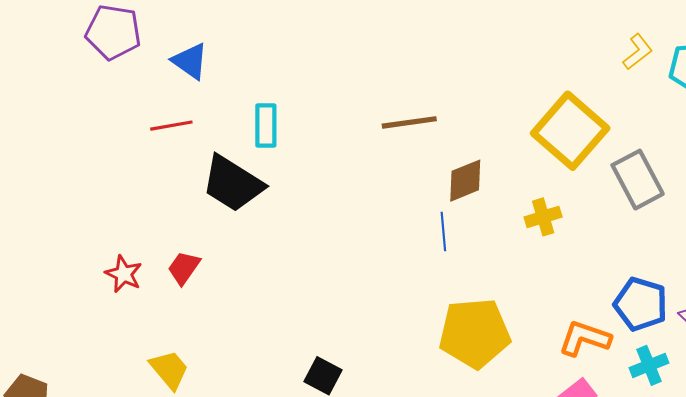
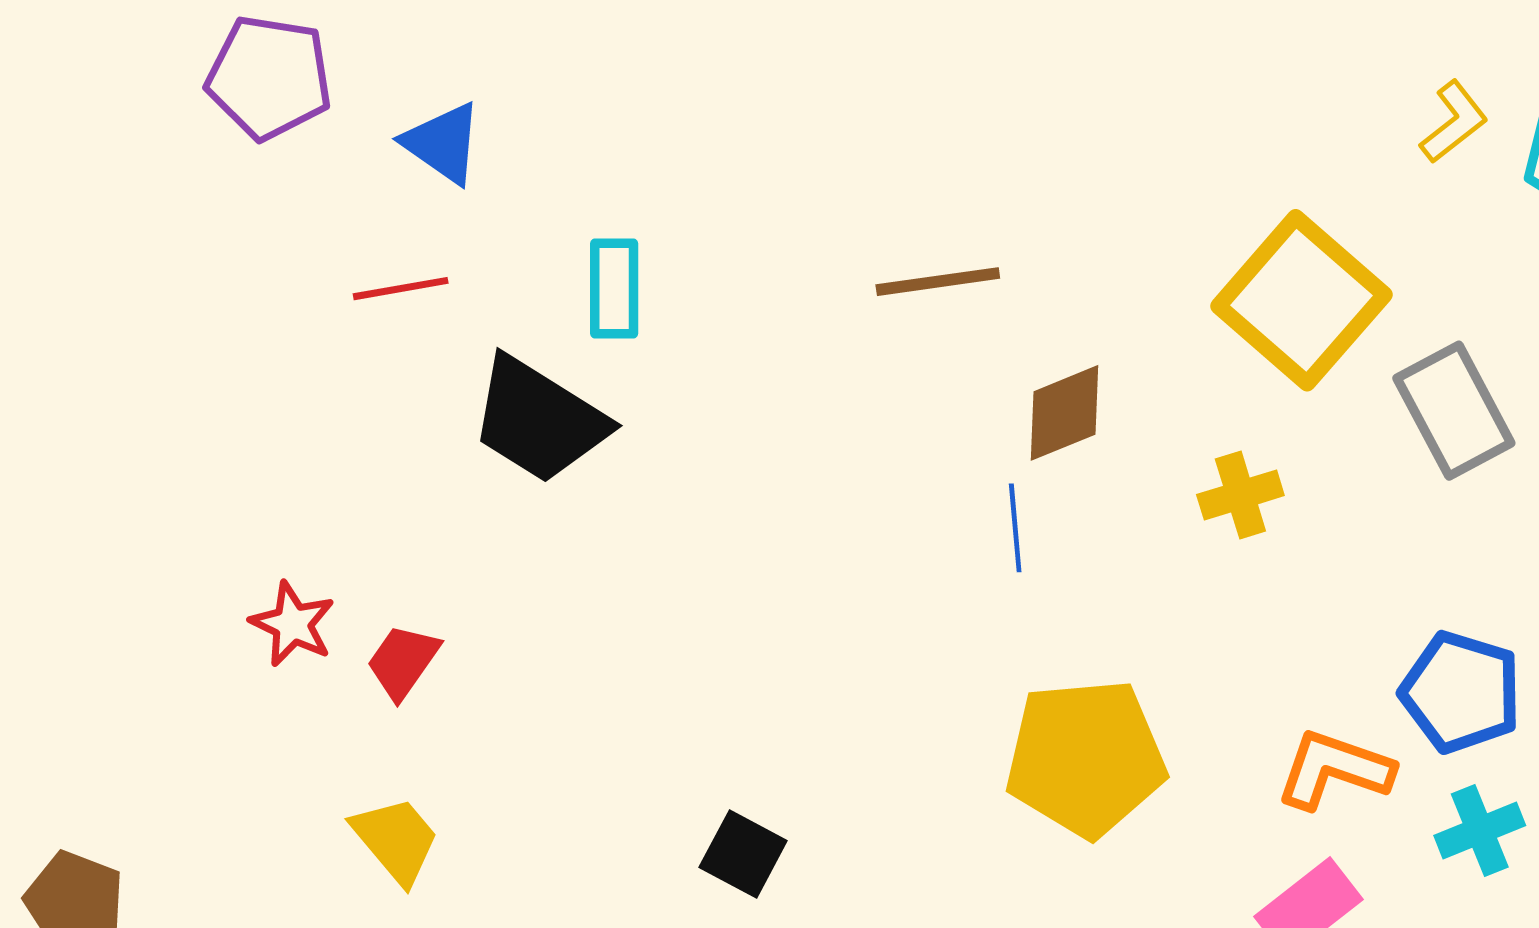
red trapezoid: (184, 268) -> (403, 662), moved

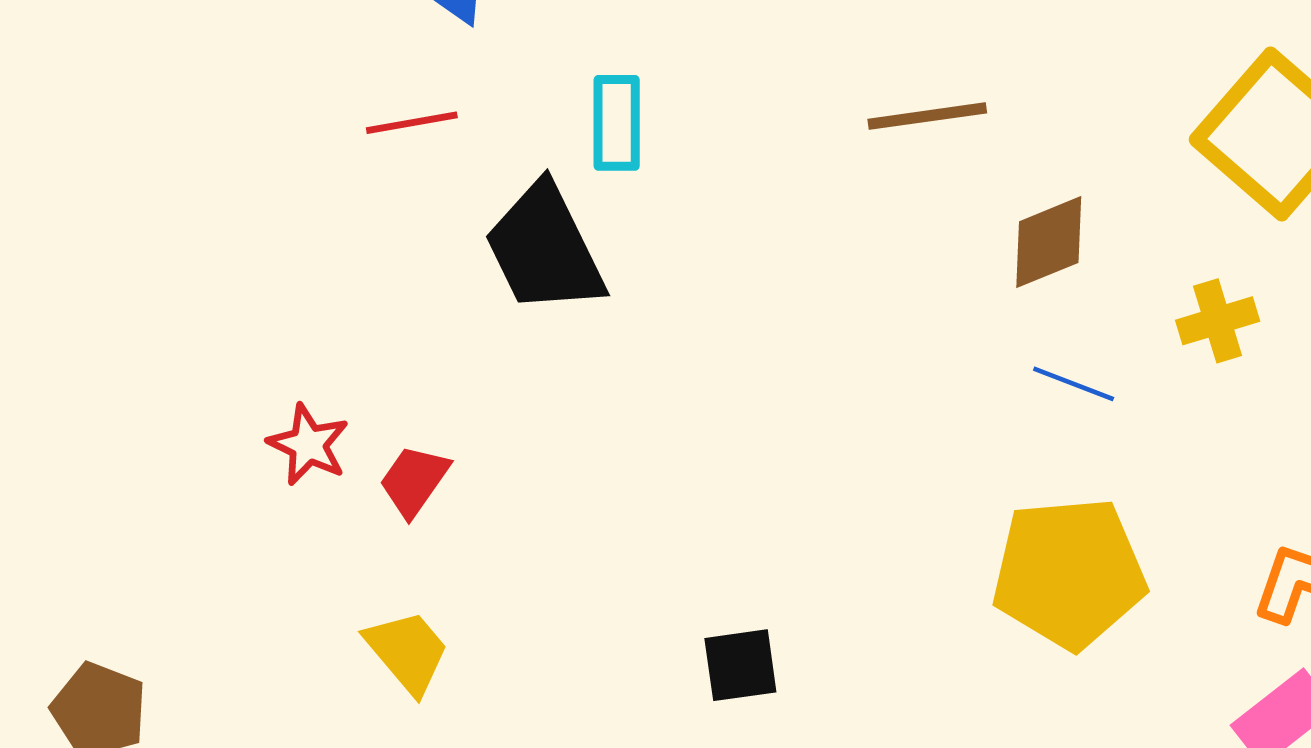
black trapezoid: (539, 420) -> (545, 249), turned 32
blue line: (1015, 528) -> (1074, 384), moved, turned -64
black square: (743, 854) -> (740, 665), turned -36

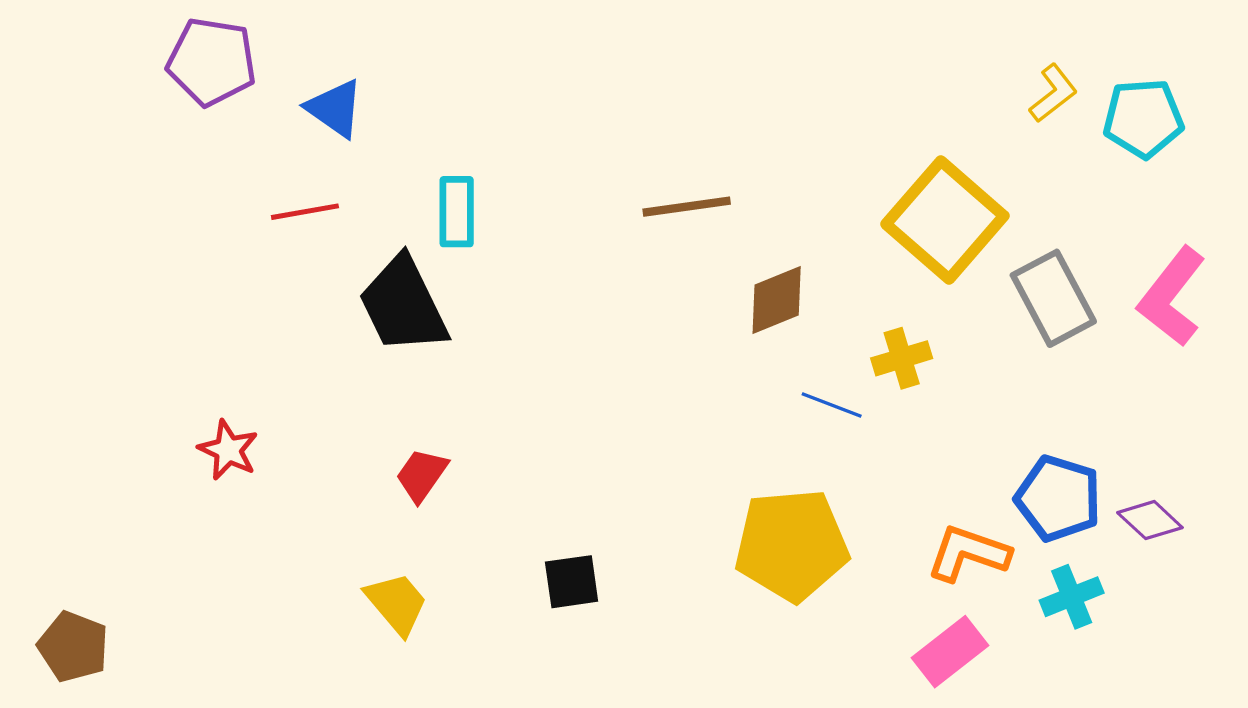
blue line: (1074, 384) -> (832, 405), moved
red trapezoid: (414, 481) -> (422, 475), moved
yellow trapezoid: (407, 652) -> (397, 603), moved
black square: (740, 665) -> (572, 582), moved

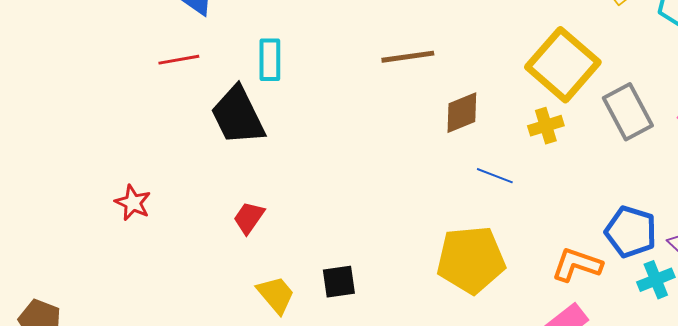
yellow cross: (902, 358) -> (546, 126), moved
cyan cross: (1072, 597) -> (656, 280), moved
yellow trapezoid: (397, 603) -> (276, 295), moved

